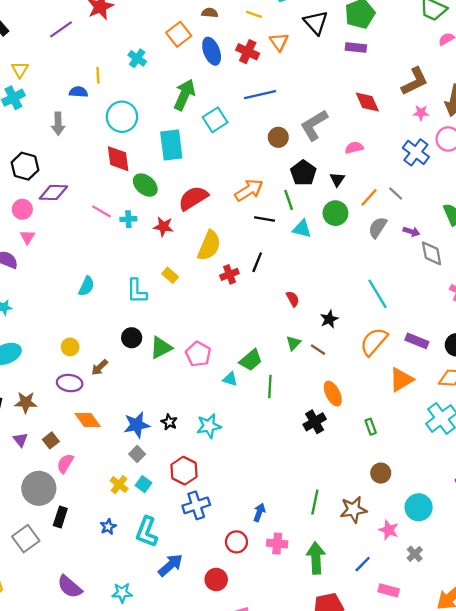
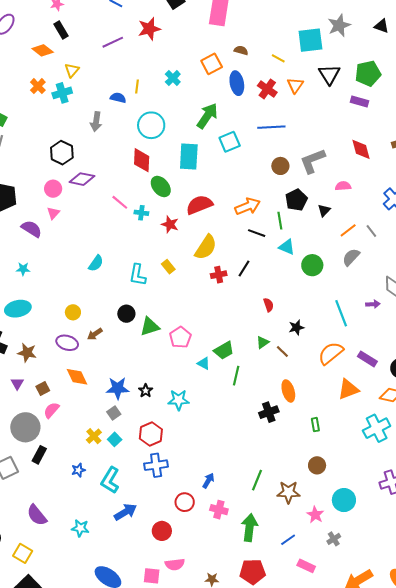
green circle: (335, 213) -> (312, 265), moved
purple arrow: (411, 232) -> (373, 304), moved, turned -32

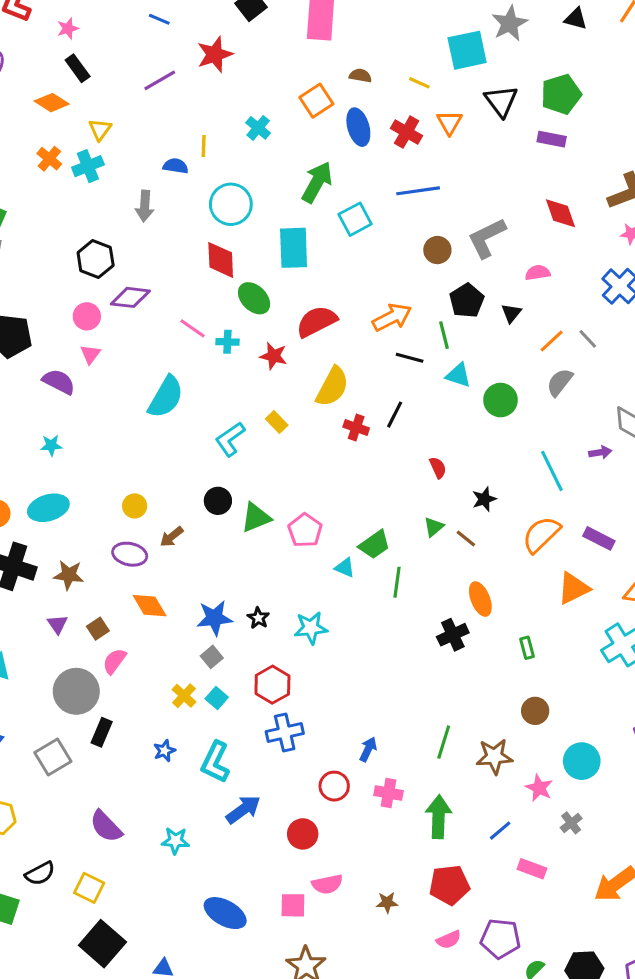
cyan semicircle: (96, 263) -> (166, 397), moved, size x1.6
cyan L-shape: (138, 275) -> (230, 439), turned 50
red cross: (219, 275) -> (356, 428), turned 35

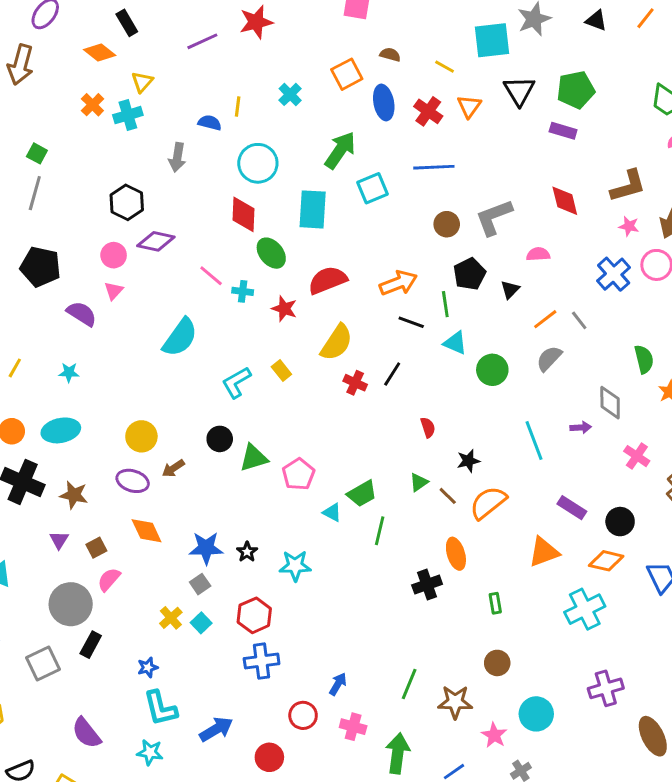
yellow circle: (135, 506) -> (141, 436), size x1.4
orange semicircle: (541, 534) -> (488, 503), moved
cyan L-shape: (215, 762) -> (160, 708), moved, turned -45

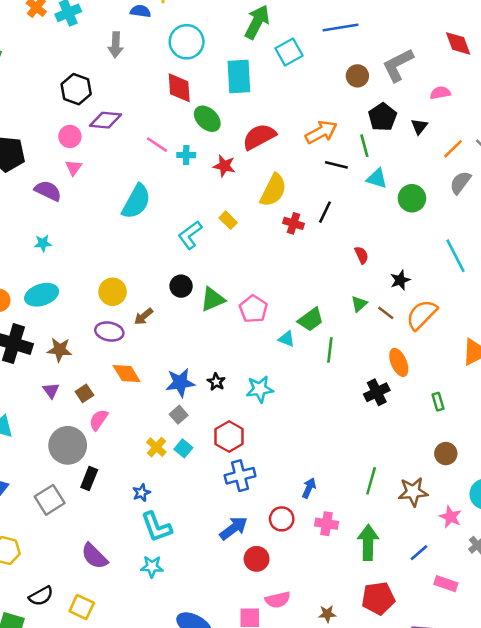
blue arrow: (216, 729) -> (234, 528), moved

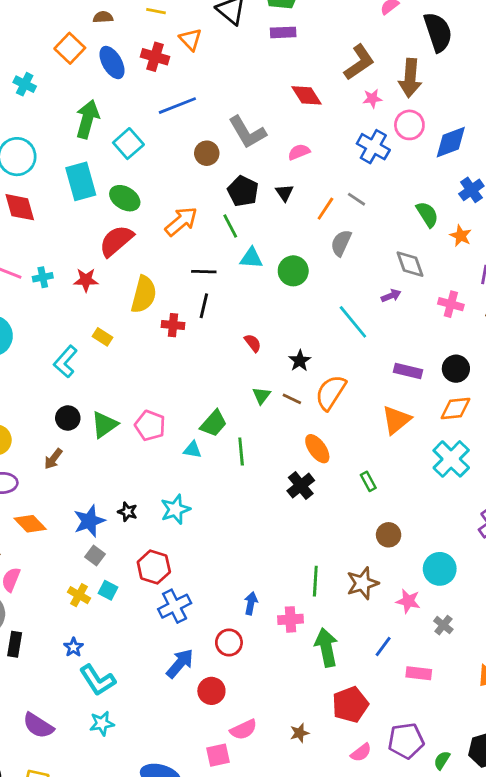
gray L-shape: (398, 65) -> (247, 132), turned -81
green ellipse: (207, 119) -> (125, 198), moved
black line: (336, 165) -> (204, 272), moved
brown arrow: (144, 316) -> (53, 459), moved
pink cross: (327, 524) -> (290, 619), moved

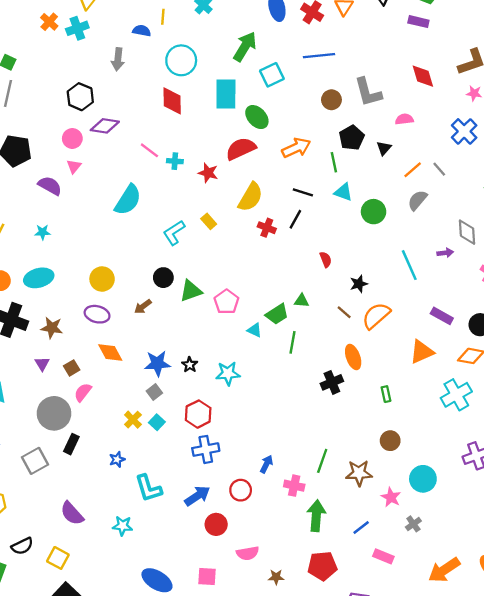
green triangle: (262, 396) -> (302, 301), moved, turned 42
cyan L-shape: (97, 680) -> (149, 488), moved
pink semicircle: (244, 730) -> (248, 553), moved

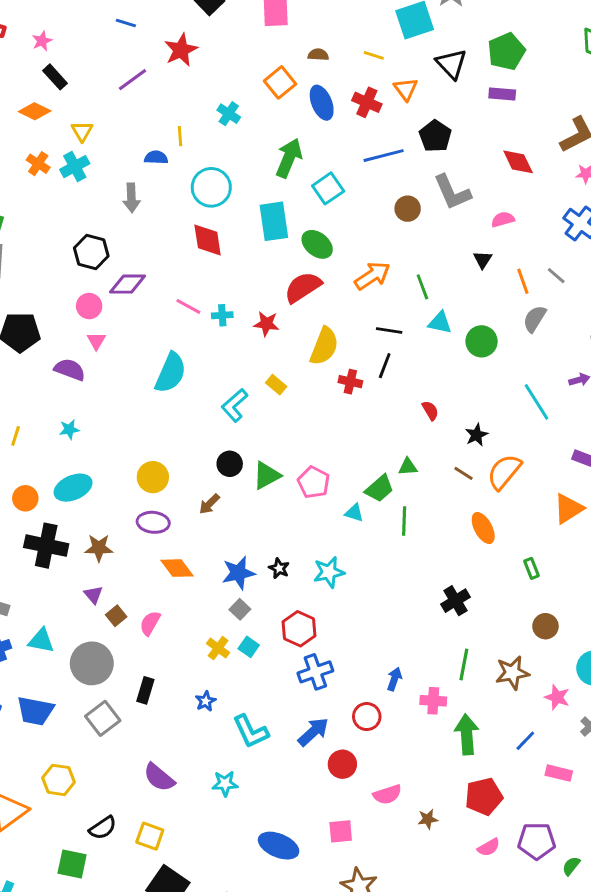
black pentagon: (352, 138) -> (435, 136), moved
orange line: (413, 170) -> (523, 281), turned -60
brown square: (72, 368) -> (116, 616), moved
black cross: (332, 382) -> (455, 601), moved
gray circle: (54, 413) -> (92, 663), moved

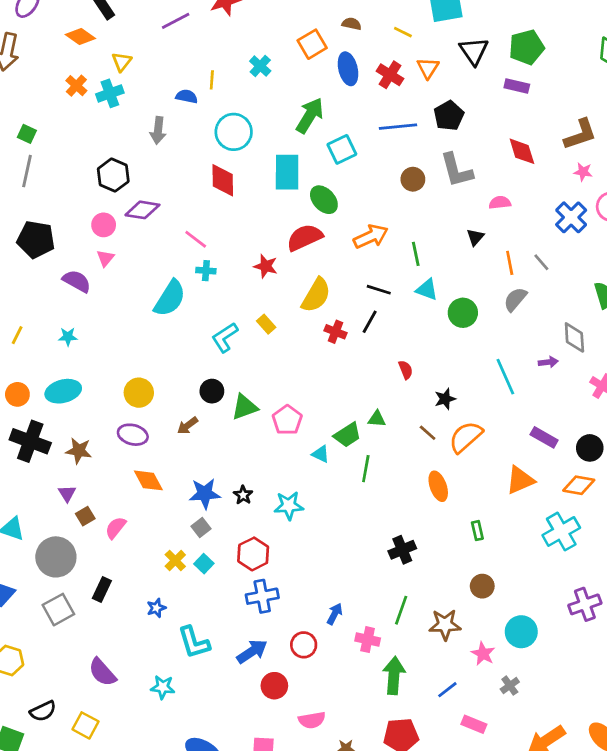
cyan cross: (222, 315) -> (206, 271), moved

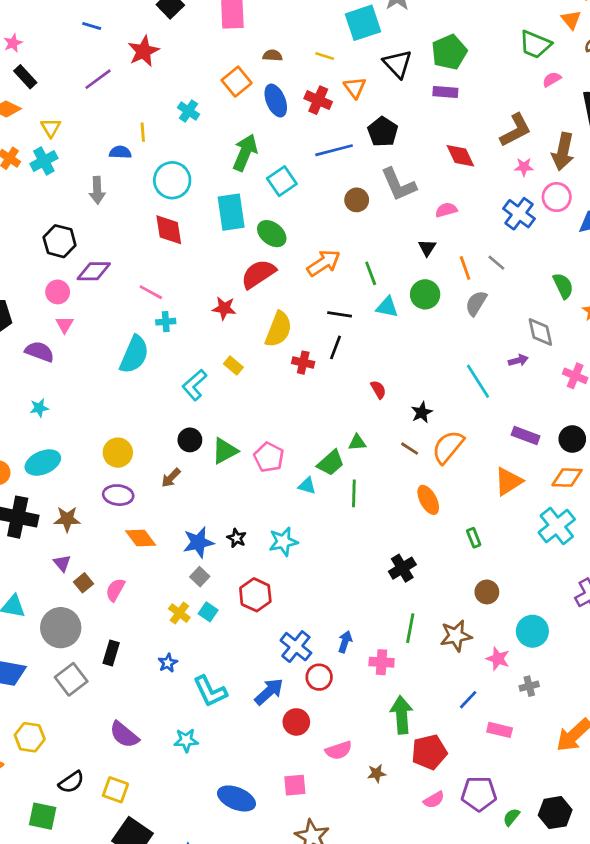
green circle: (463, 313) -> (425, 294), moved
blue cross: (262, 596) -> (296, 647), moved, turned -32
green arrow: (394, 675) -> (402, 715), moved
gray cross: (510, 686) -> (529, 686), turned 30

